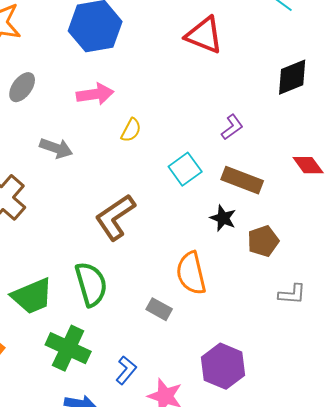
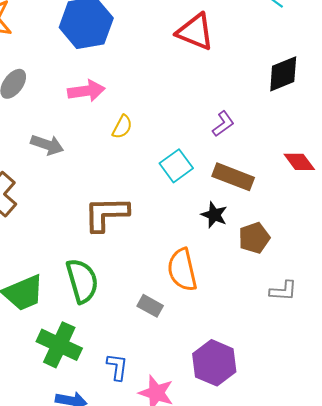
brown L-shape: (115, 217) -> (106, 214), turned 33
blue L-shape: (126, 370) -> (117, 367), turned -32

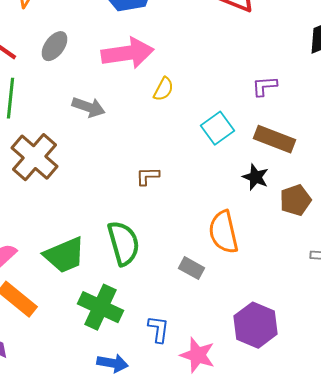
pink arrow: (86, 91) -> (128, 53), size x1.4
purple L-shape: (223, 124) -> (264, 86), turned -148
brown L-shape: (106, 214) -> (148, 176), size x0.5

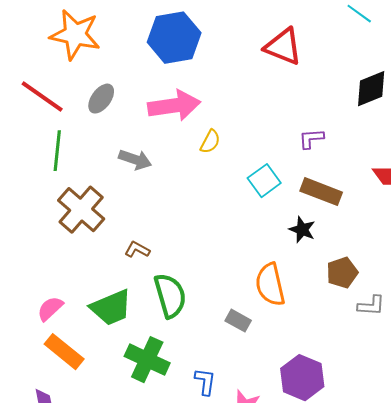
brown L-shape: (148, 176) -> (137, 250), moved, turned 30
brown pentagon: (296, 200) -> (342, 273), moved

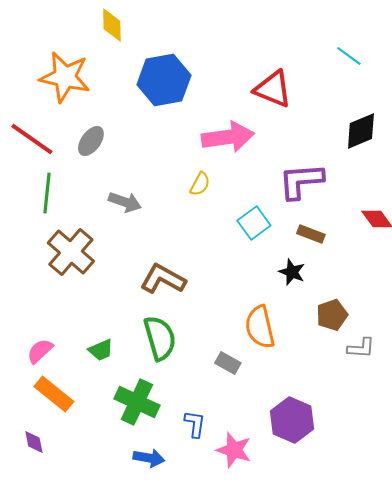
pink arrow: (174, 106) -> (228, 137), moved
purple L-shape: (311, 139) -> (301, 181), size x1.8
brown rectangle: (321, 192) -> (311, 234), size x0.7
brown L-shape: (137, 250) -> (163, 279), moved, size x1.8
green trapezoid: (111, 308) -> (101, 350), size x0.6

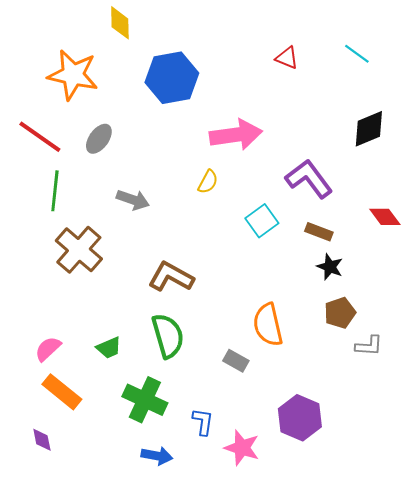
red triangle: (273, 89) -> (287, 58), moved, size x0.6
purple L-shape: (301, 181) -> (309, 179), turned 57
black star: (292, 272) -> (330, 267), moved

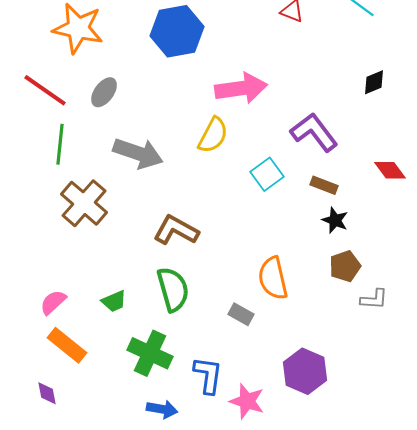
black diamond: (369, 129) -> (374, 82), size x0.7
yellow semicircle: (208, 182) -> (213, 135), size x1.5
gray arrow: (133, 200) -> (138, 153), size x1.5
blue L-shape: (203, 422) -> (208, 375), size x1.4

